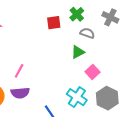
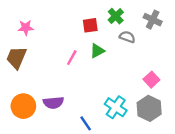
green triangle: (78, 52) -> (97, 51), moved
pink line: (19, 71) -> (72, 58), moved
pink square: (93, 72) -> (151, 80), moved

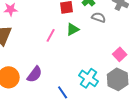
purple semicircle: (53, 103) -> (35, 74), turned -48

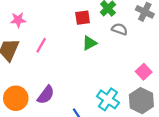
pink line: (51, 35) -> (41, 45), moved

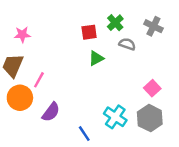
pink line: (41, 45) -> (39, 80), moved
orange circle: (16, 98) -> (20, 98), moved

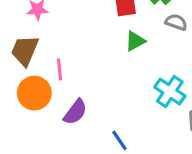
pink line: (39, 80) -> (59, 69), turned -35
cyan cross: (115, 117) -> (170, 92), moved

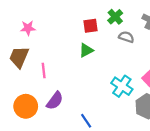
green triangle: (135, 41) -> (86, 50), moved
orange circle: (34, 93) -> (26, 106), moved

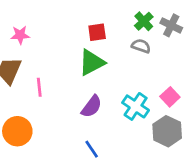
green cross: (115, 17) -> (144, 21), moved
green triangle: (86, 50) -> (92, 62), size x1.5
purple semicircle: (55, 101) -> (92, 106), moved

